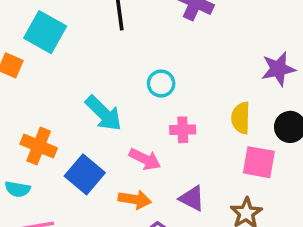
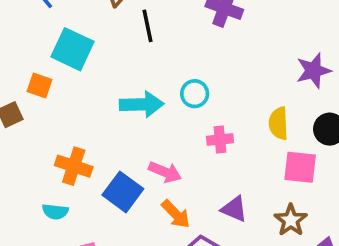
cyan arrow: (104, 113) -> (142, 104), moved, turned -42
pink arrow: (145, 159) -> (165, 172), moved
orange arrow: (135, 199) -> (176, 214), turned 40

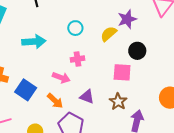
cyan circle: (195, 94) -> (75, 28), moved
yellow semicircle: (278, 123) -> (109, 34), moved, turned 54
pink arrow: (165, 172) -> (61, 78), moved

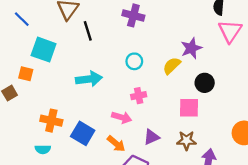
purple triangle: (87, 97) -> (151, 137), turned -42
brown star: (118, 102) -> (186, 141), turned -30

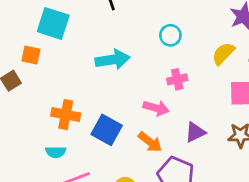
yellow semicircle: (172, 66) -> (223, 54), moved

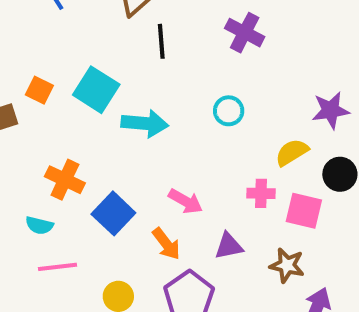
cyan square: (53, 23) -> (96, 90), moved
pink cross: (177, 79) -> (261, 193), moved

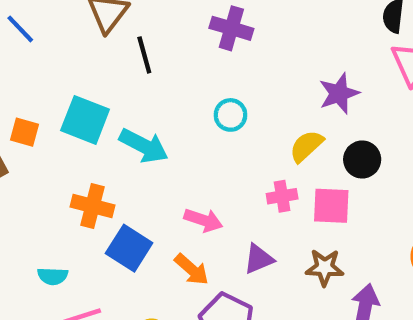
cyan arrow: (145, 123) -> (144, 146), turned 33
orange cross: (65, 180) -> (93, 206), moved

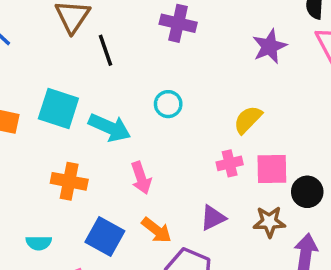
purple star: (339, 93) -> (269, 46), moved
cyan circle: (230, 115) -> (168, 104), moved
black circle: (362, 160) -> (307, 192), moved
pink arrow: (203, 220) -> (141, 178), moved, turned 56
blue square: (129, 248) -> (105, 237), moved

